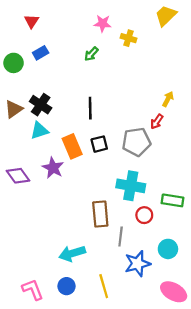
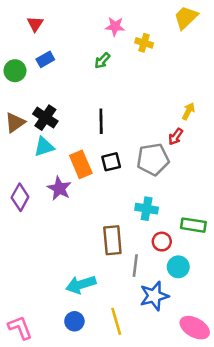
purple diamond: (18, 176) -> (20, 197), turned 65
cyan cross: (131, 186) -> (147, 209), size x0.7
cyan circle: (168, 249) -> (178, 267), moved
pink L-shape: (33, 290) -> (20, 328), moved

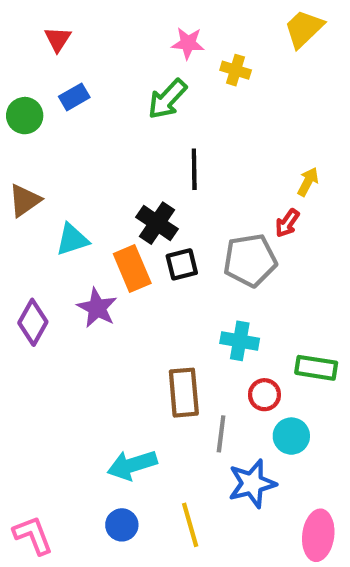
green arrow: (102, 61) -> (167, 99), size x1.5
black cross: (45, 118) -> (157, 223), moved
black line: (101, 121) -> (194, 169), moved
pink ellipse: (195, 328) -> (318, 535), turned 68

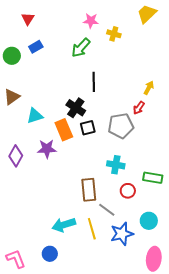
purple star: (97, 308) -> (47, 149), turned -30
gray line: (221, 434) -> (107, 210), turned -60
cyan circle: (291, 436) -> (149, 221), moved
blue circle: (122, 525) -> (50, 254), moved
yellow line: (190, 525) -> (92, 229), moved

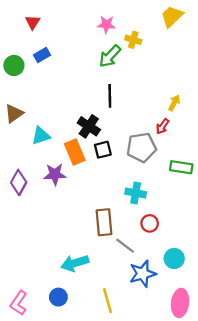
green arrow: (81, 48) -> (110, 56), moved
green rectangle: (153, 178) -> (181, 167), moved
yellow line: (92, 229) -> (108, 301), moved
pink L-shape: (16, 259) -> (19, 303), turned -125

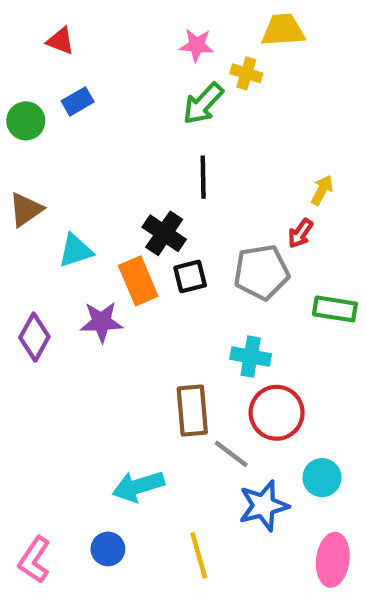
yellow trapezoid: (172, 16) -> (283, 30), moved, turned 40
red triangle: (33, 22) -> (60, 41), turned -42
red circle: (150, 223) -> (277, 413), size x1.6

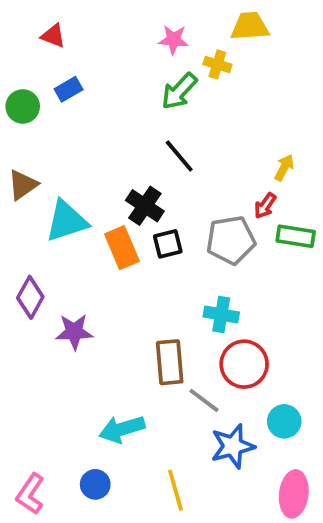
black line: (203, 177) -> (179, 156), turned -39
cyan triangle: (76, 251) -> (67, 221), size x1.4
green rectangle: (335, 309) -> (296, 236), moved
purple star: (101, 322) -> (74, 332), moved

